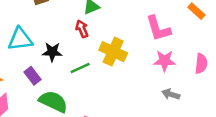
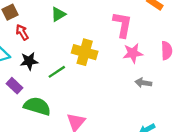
pink L-shape: (158, 28) -> (122, 25), turned -144
red arrow: (82, 29) -> (22, 32), moved

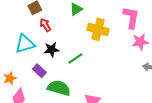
yellow cross: (85, 52) -> (98, 29), moved

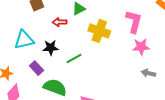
red arrow: (45, 25) -> (60, 22), moved, turned -64

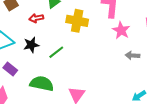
pink star: (141, 47) -> (121, 30), turned -30
purple rectangle: (37, 68) -> (10, 69), moved

